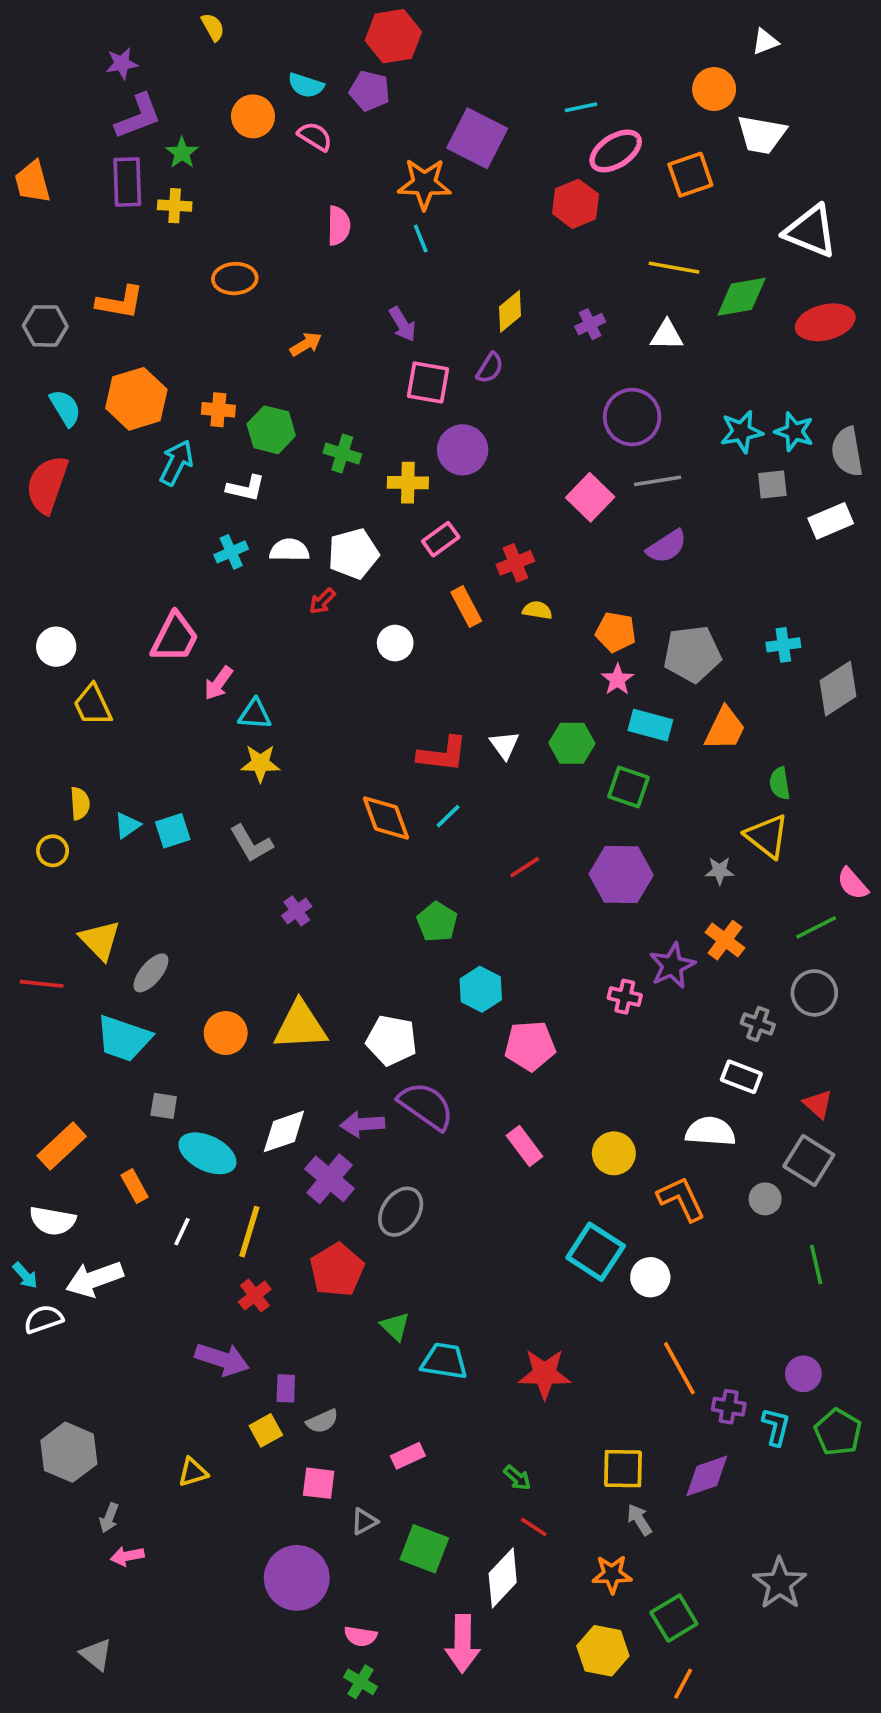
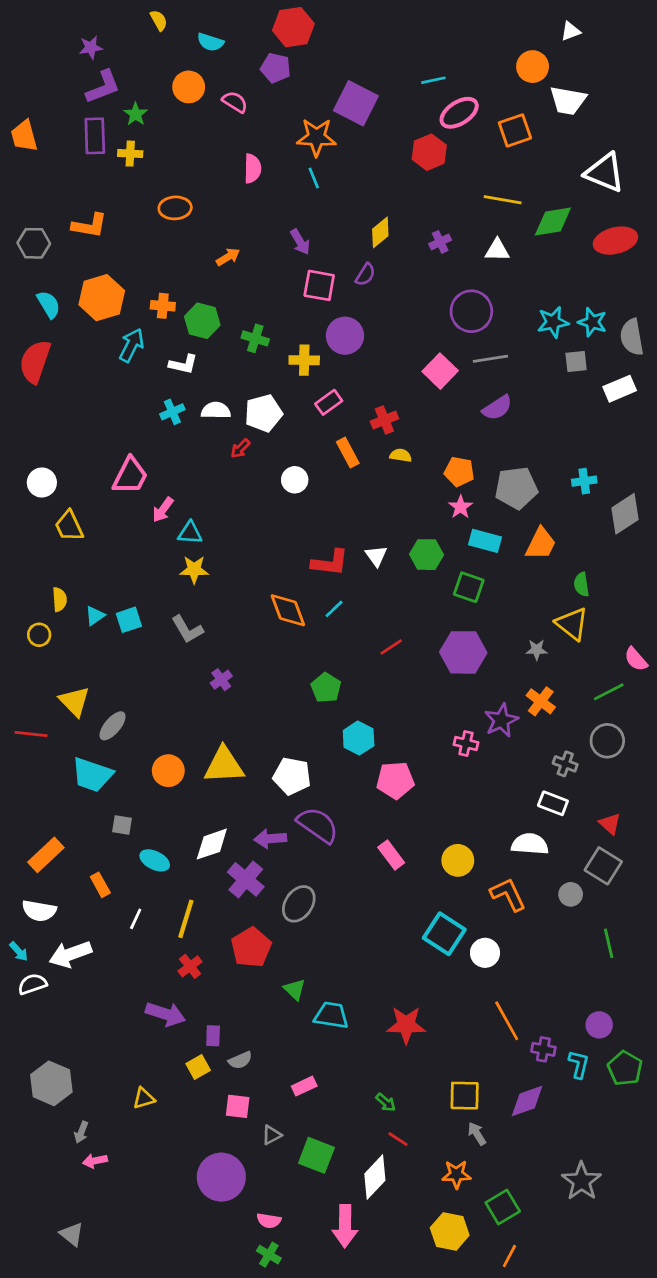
cyan semicircle: (306, 85) -> (210, 42), moved
cyan ellipse: (207, 1153) -> (155, 860), size x0.7

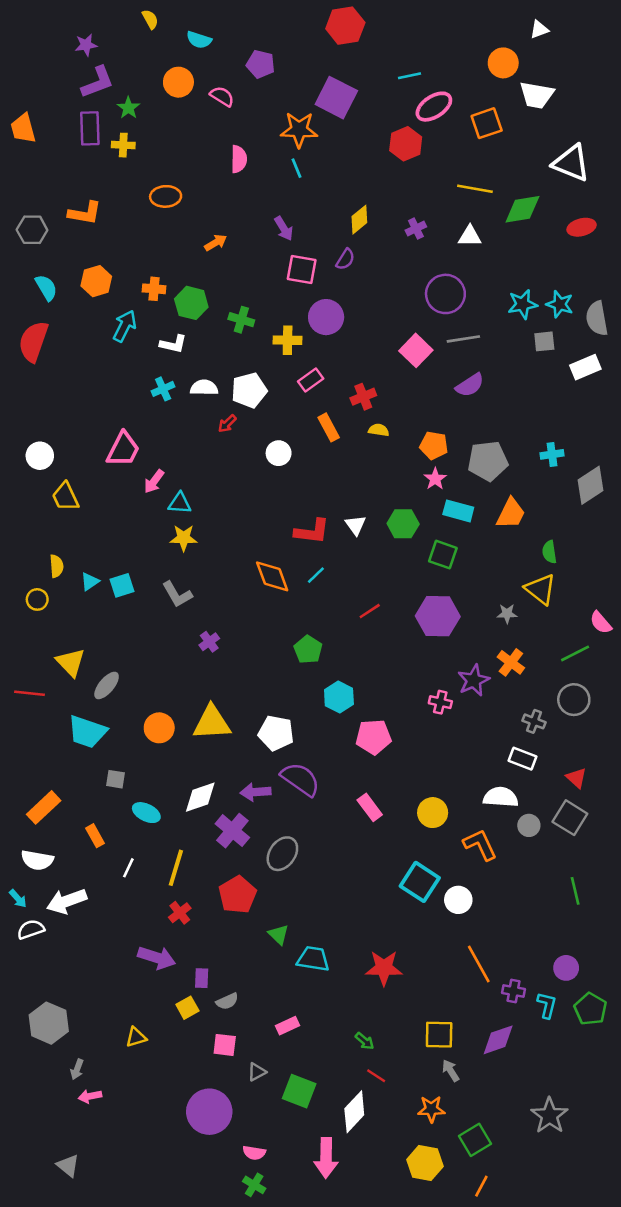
red hexagon: (293, 27) -> (345, 26), moved
red ellipse: (615, 241) -> (582, 227), size x0.7
orange hexagon: (102, 298) -> (96, 281), size x0.7
gray circle: (571, 894) -> (529, 825), moved

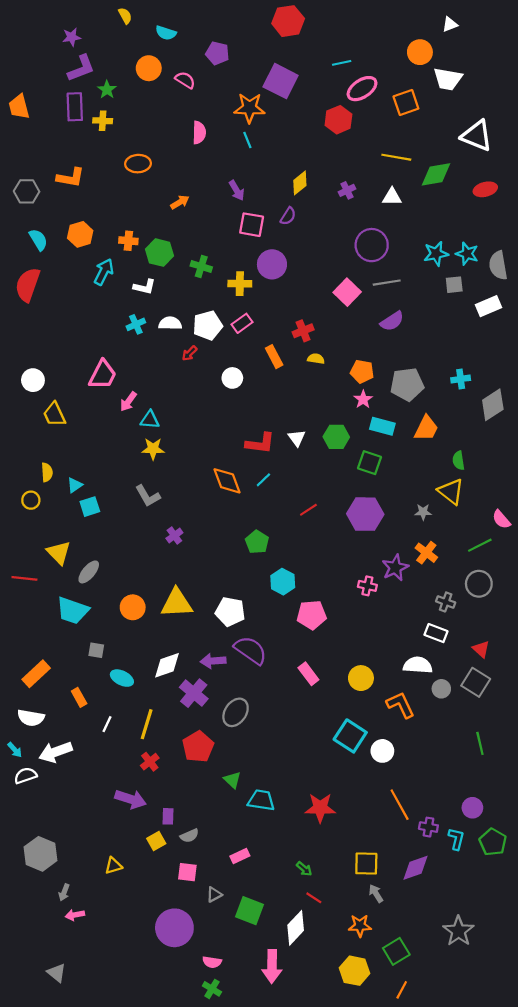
pink rectangle: (311, 380) -> (242, 323), moved
cyan square: (122, 585) -> (90, 507), moved

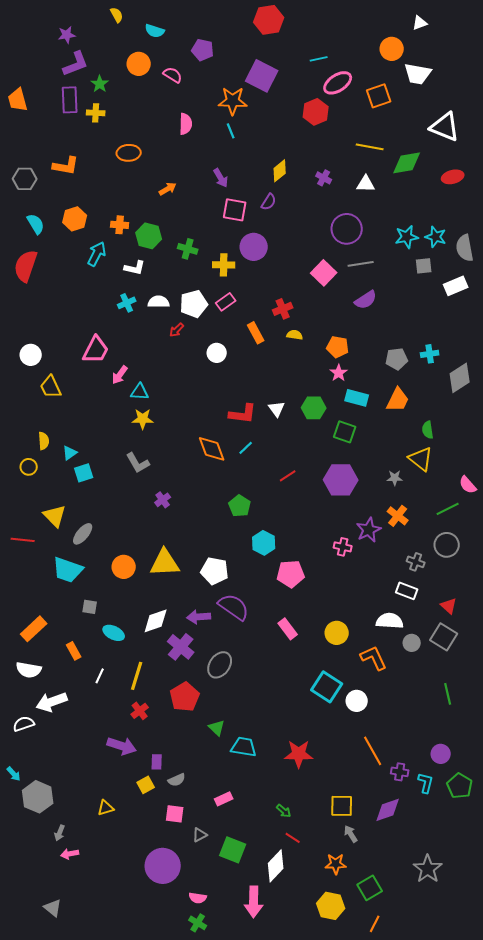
purple cross: (347, 190) -> (324, 178), turned -35
gray pentagon: (407, 384) -> (397, 359), moved, size x0.7
cyan arrow: (15, 750) -> (14, 774), moved

